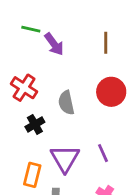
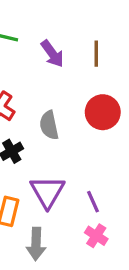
purple arrow: (54, 44) -> (52, 54), moved
purple line: (103, 153) -> (93, 202), moved

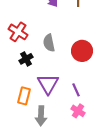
red circle: (103, 112) -> (82, 51), moved

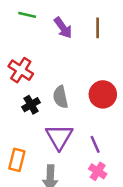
gray semicircle: (49, 43) -> (61, 97), moved
orange rectangle: (24, 96) -> (17, 160), moved

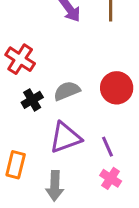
gray semicircle: (61, 97) -> (67, 91), turned 80
purple triangle: (59, 137) -> (65, 138), turned 40

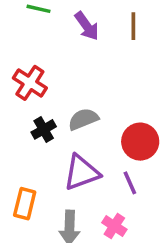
red circle: (117, 88) -> (140, 142), moved
pink cross: (111, 178) -> (114, 226), moved

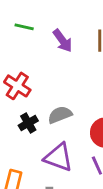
purple triangle: (82, 173) -> (58, 157), turned 40

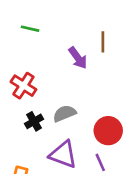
purple arrow: (63, 41) -> (78, 58), moved

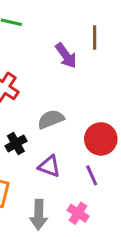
black cross: (34, 121) -> (16, 143), moved
purple triangle: (63, 154) -> (49, 166), size x0.7

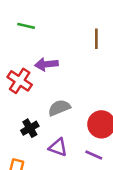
purple arrow: (66, 56) -> (46, 64), moved, turned 120
purple line: (92, 175) -> (94, 155), turned -42

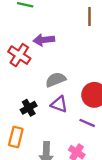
black cross: (30, 128) -> (29, 108), moved
purple triangle: (58, 147) -> (59, 104), moved

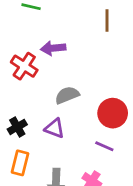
purple triangle: (59, 104) -> (55, 128), moved
black cross: (29, 108) -> (17, 127), moved

